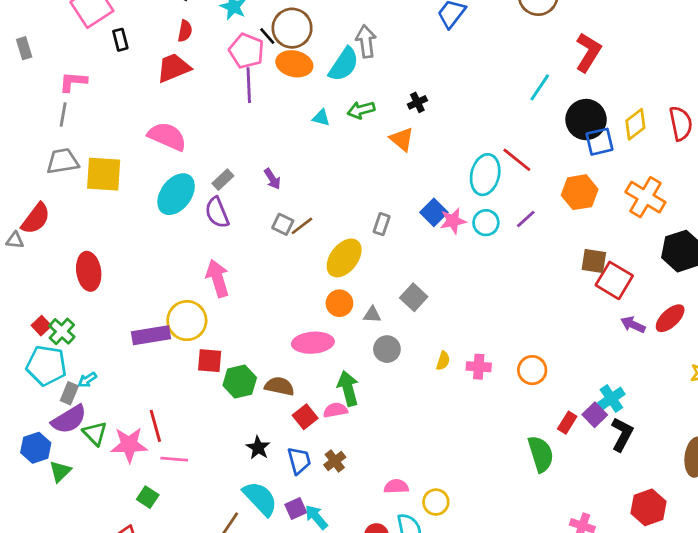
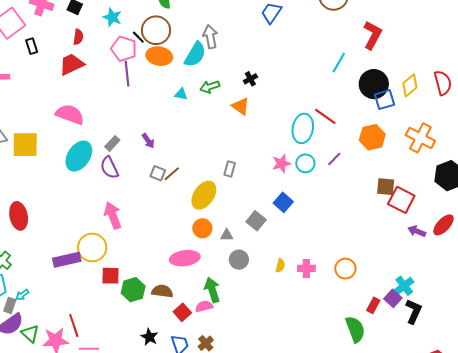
blue square: (434, 212) -> (283, 202), moved

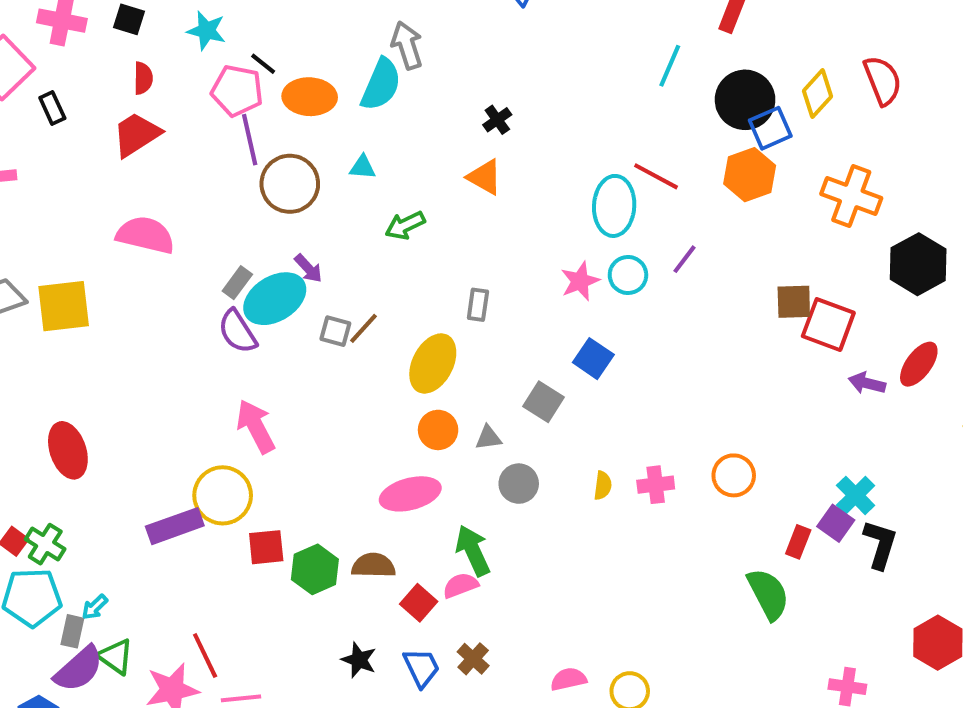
brown circle: (156, 30) -> (290, 184), moved
green arrow: (210, 87) -> (405, 225), moved
orange hexagon: (372, 137) -> (750, 175), moved
cyan ellipse: (79, 156) -> (275, 299), moved, turned 32
green triangle: (30, 334) -> (115, 657), moved

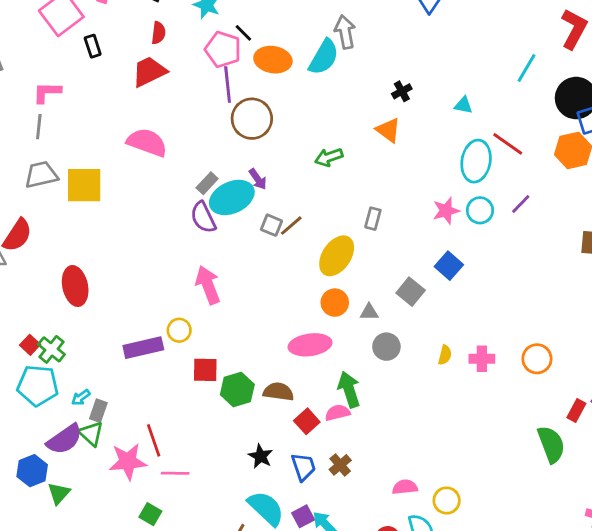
cyan triangle: (363, 167) -> (463, 105), moved
yellow circle: (223, 495) -> (179, 330), size x0.6
gray rectangle: (72, 631) -> (98, 411), moved

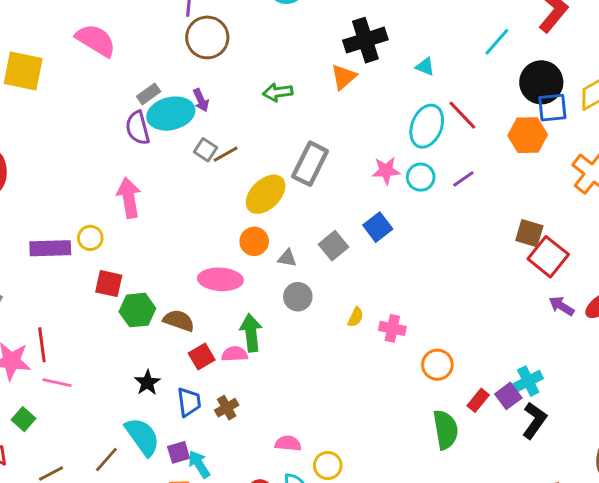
black cross: (402, 91) -> (365, 40), size x2.0
orange triangle: (388, 130) -> (344, 77), turned 32
gray rectangle: (373, 219) -> (310, 164), size x1.8
orange circle: (537, 359) -> (437, 365), moved

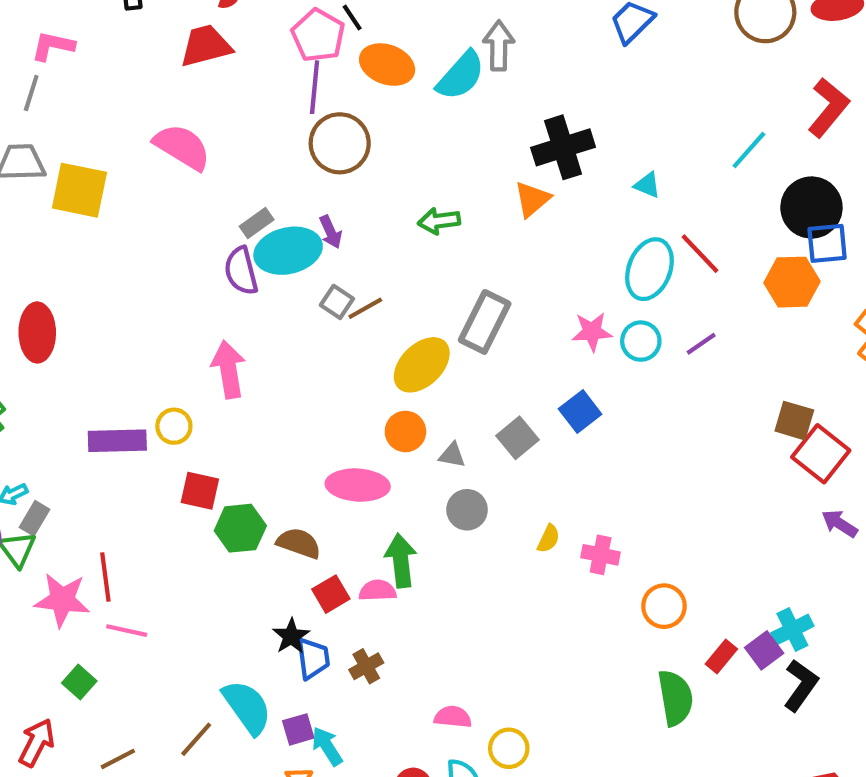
black star: (147, 383) -> (291, 636), moved

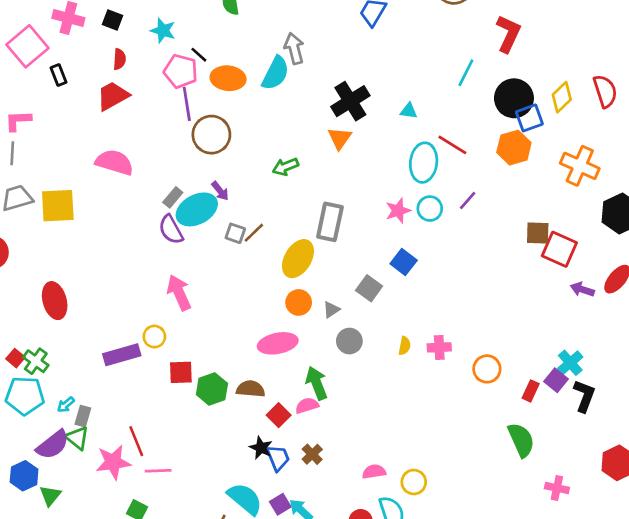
gray triangle: (452, 455) -> (331, 310), turned -30
green semicircle: (675, 698) -> (521, 440), moved

